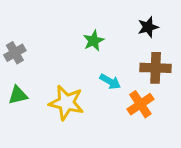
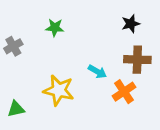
green star: (94, 41) -> (55, 28), moved, turned 30
green triangle: (18, 95) -> (16, 109), moved

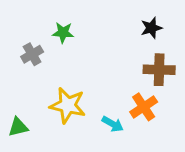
gray cross: (13, 46) -> (32, 54), moved
cyan arrow: (97, 72) -> (113, 124), moved

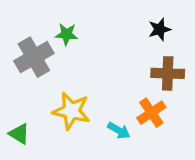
gray cross: (32, 54) -> (34, 57), size x1.6
green triangle: (18, 127) -> (19, 134), turned 45

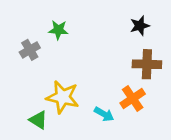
gray cross: (34, 57) -> (30, 50), size x0.6
green triangle: (19, 134) -> (38, 120), moved

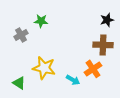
black star: (140, 26) -> (107, 20), moved
green triangle: (38, 120) -> (19, 83), moved

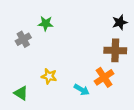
yellow star: (44, 68) -> (49, 76), size x0.6

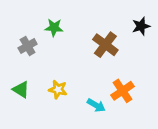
brown cross: (115, 50) -> (105, 45), moved, turned 35
green triangle: (21, 93) -> (21, 89), moved

